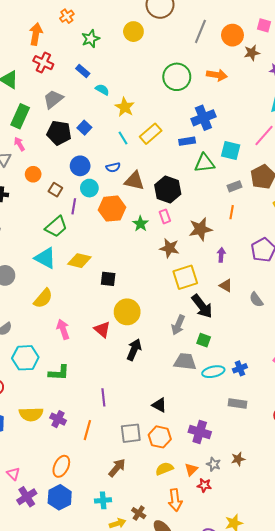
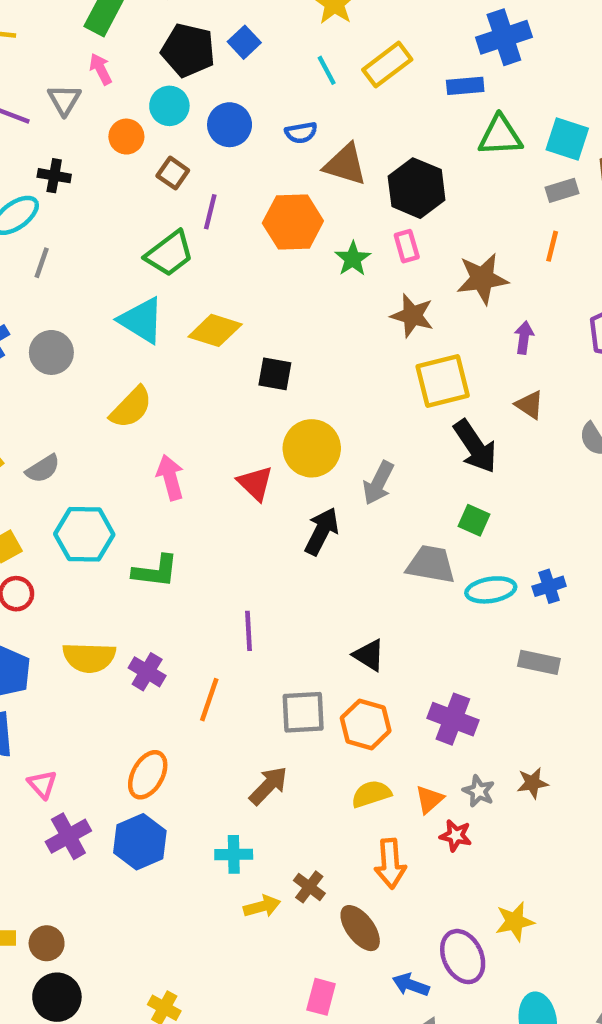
cyan square: (231, 150) -> (567, 139), moved
cyan circle: (89, 188) -> (169, 106), moved
gray arrow: (178, 325) -> (378, 483), moved

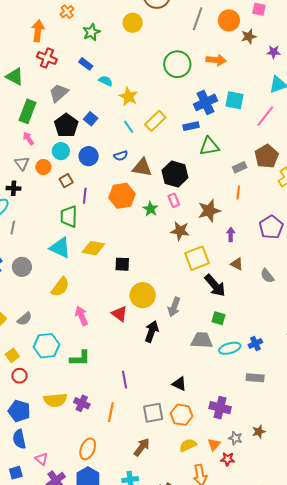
black pentagon: (188, 50) -> (66, 125), turned 30
gray triangle: (64, 100) -> (22, 163), moved
cyan square: (567, 139) -> (234, 100), moved
brown square: (173, 173) -> (66, 181), turned 32
green trapezoid: (169, 254) -> (69, 217), turned 135

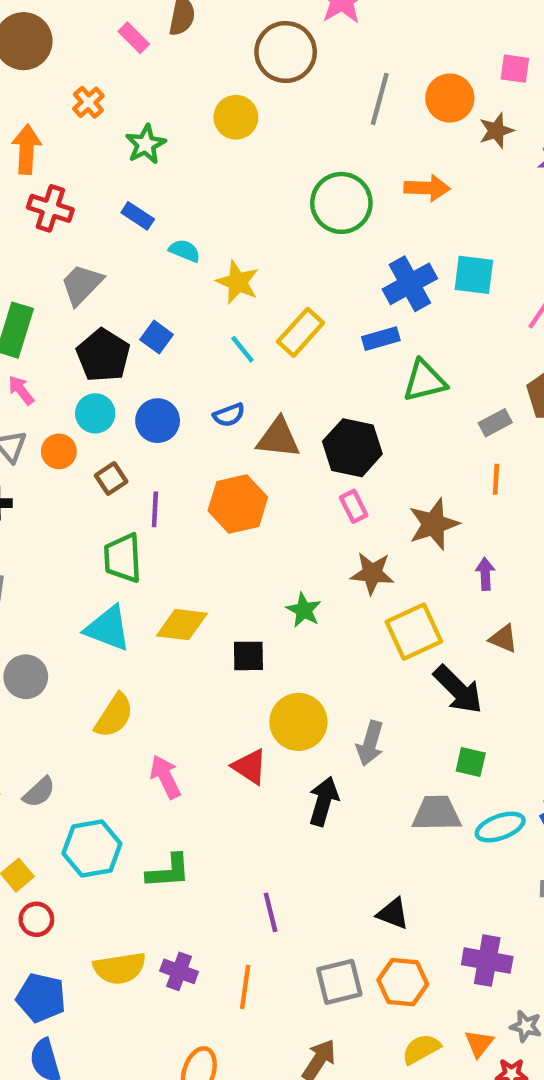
green star: (151, 209) -> (304, 610), moved

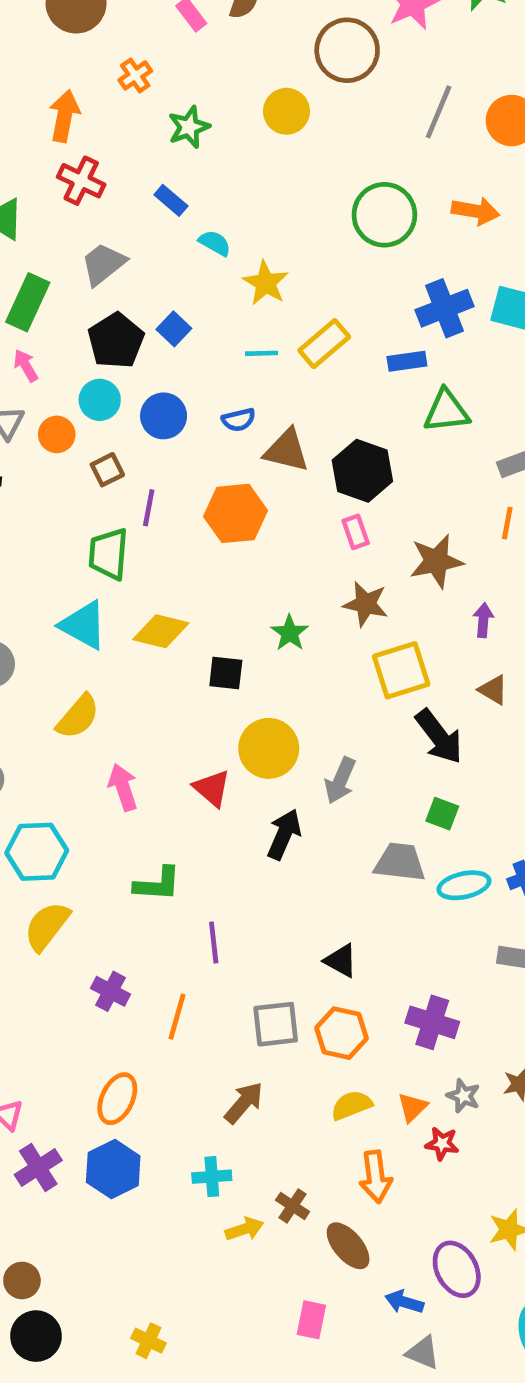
cyan line: (242, 349) -> (262, 353), turned -60
green L-shape: (168, 871) -> (157, 884), moved
yellow semicircle: (120, 968) -> (47, 926), moved, turned 129

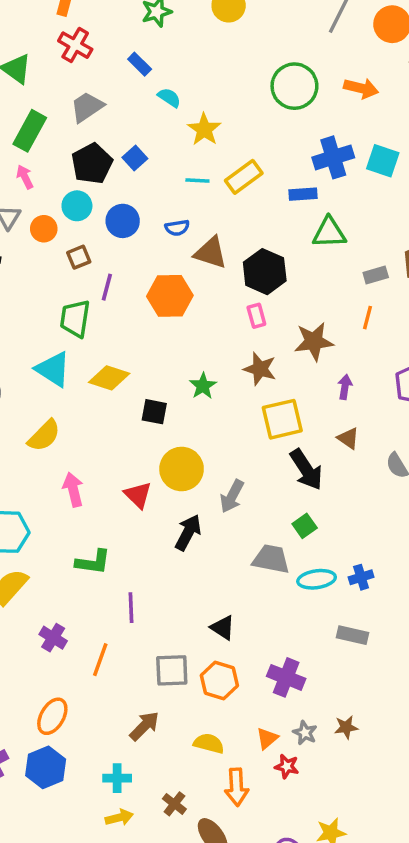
green square: (442, 814) -> (305, 526), turned 30
yellow semicircle: (352, 1105) -> (209, 743), moved, turned 32
yellow arrow: (244, 1229) -> (119, 818), moved

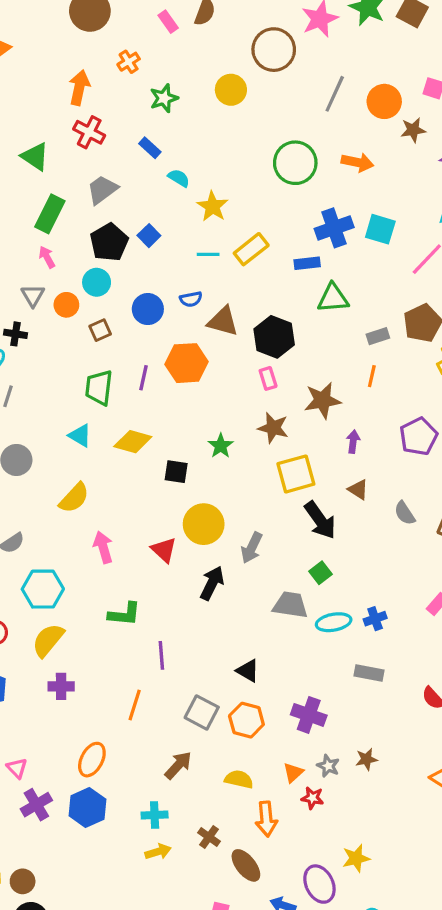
blue circle: (123, 221) -> (148, 309), moved
purple line: (107, 287) -> (144, 378), moved
cyan triangle: (53, 369) -> (80, 436), size x0.7
purple cross: (53, 638) -> (61, 686), moved, turned -30
gray square: (172, 670) -> (202, 712), turned 32

